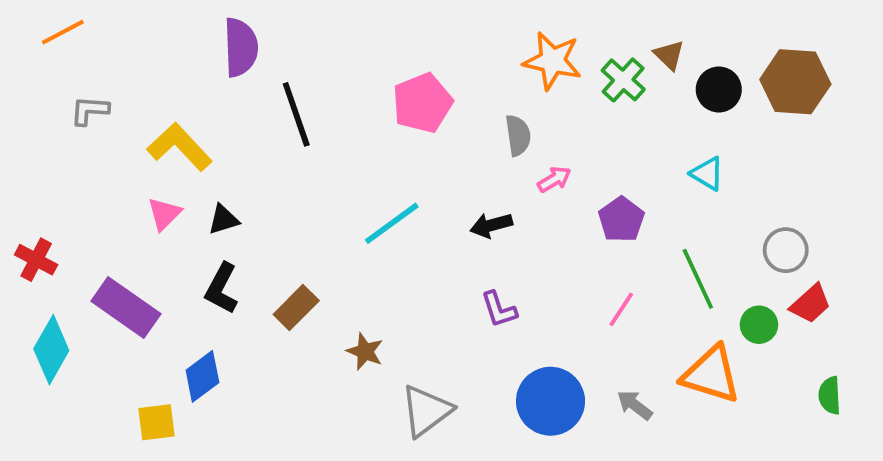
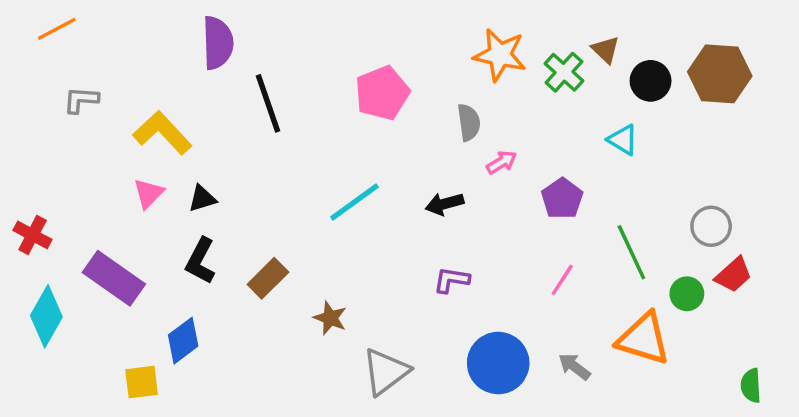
cyan triangle: (707, 174) -> (623, 140), moved
purple L-shape: (499, 309) -> (451, 280), turned 117
green semicircle: (830, 395) -> (751, 386), moved

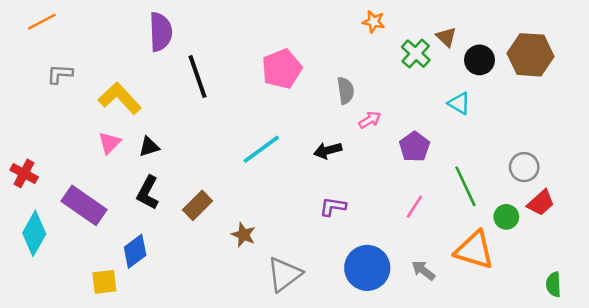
orange star: (500, 55) -> (374, 22), moved, size x0.6

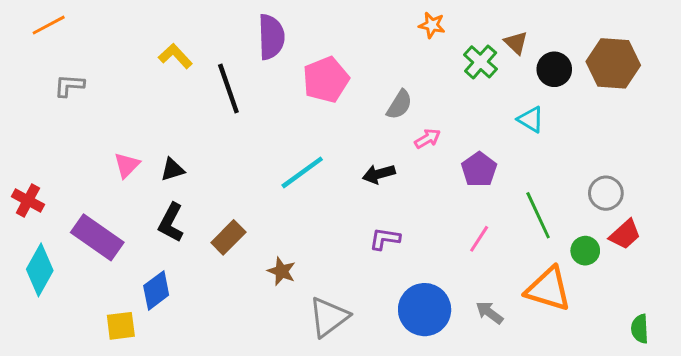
purple semicircle: (161, 32) -> (271, 37), moved
gray semicircle: (346, 91) -> (399, 105), turned 40
yellow L-shape: (120, 98) -> (175, 56), moved, size x0.7

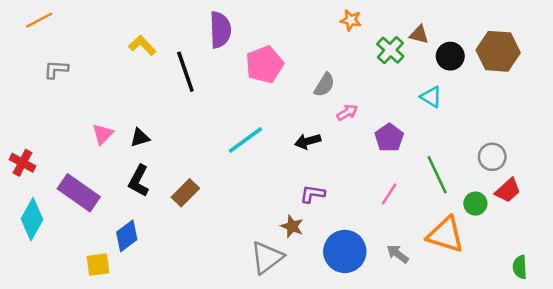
brown triangle: (516, 43) -> (419, 35), turned -30
brown star: (282, 271) -> (292, 226), moved

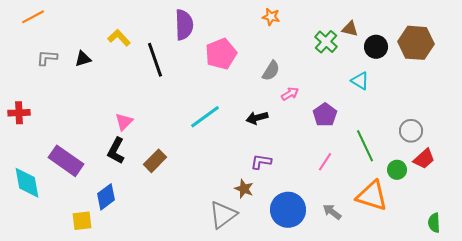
orange star: (351, 20) -> (271, 17), moved
pink triangle: (103, 134) -> (124, 122), moved
black triangle: (140, 138) -> (83, 59), moved
red cross: (22, 163) -> (19, 113), moved, turned -30
cyan diamond: (32, 219) -> (27, 183), turned -40

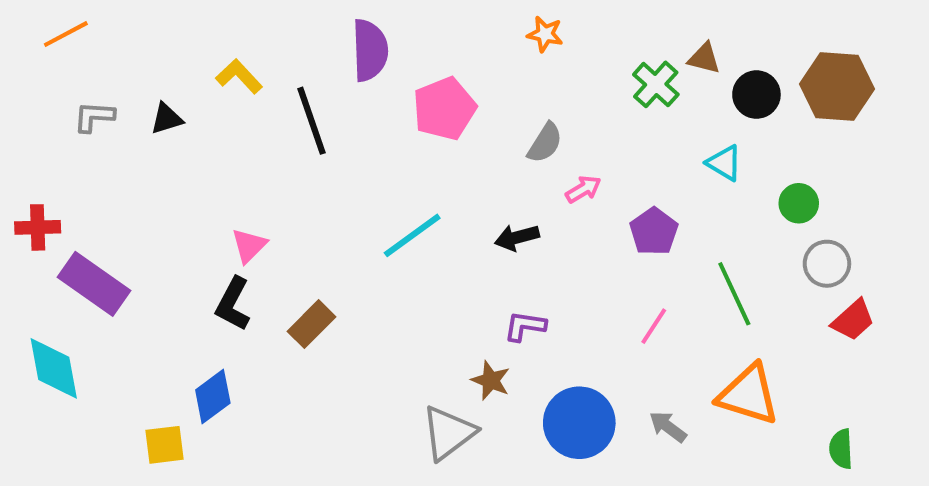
purple rectangle: (66, 161) -> (94, 284), moved
green circle: (397, 170) -> (799, 203), moved
green semicircle: (434, 223) -> (841, 449), moved

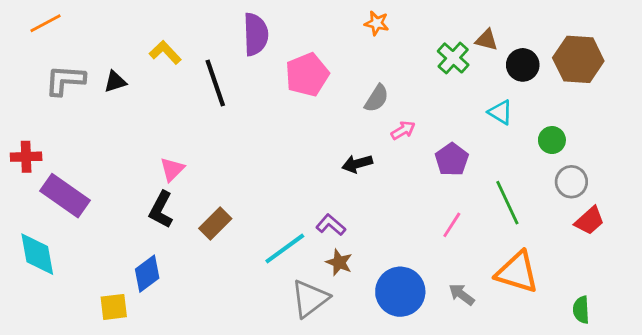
gray L-shape: (94, 117) -> (65, 80), size x1.4
cyan line: (412, 235) -> (285, 249), moved
purple L-shape: (525, 326) -> (331, 225), moved, turned 32

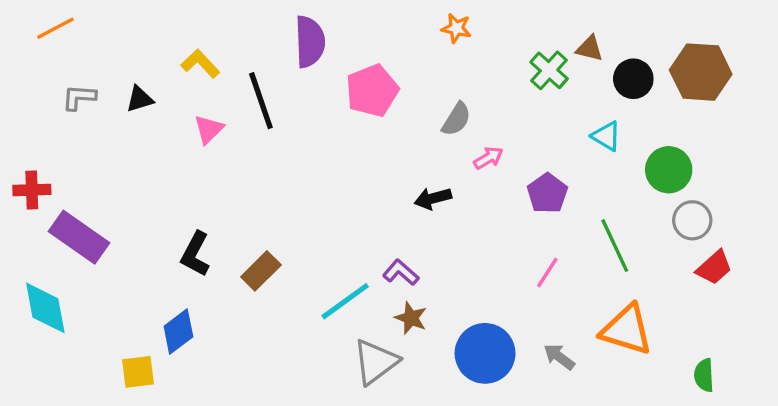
gray L-shape: (65, 80) -> (79, 97), size x0.7
green circle: (552, 140) -> (669, 170), size x1.4
pink triangle: (172, 169) -> (209, 129), moved

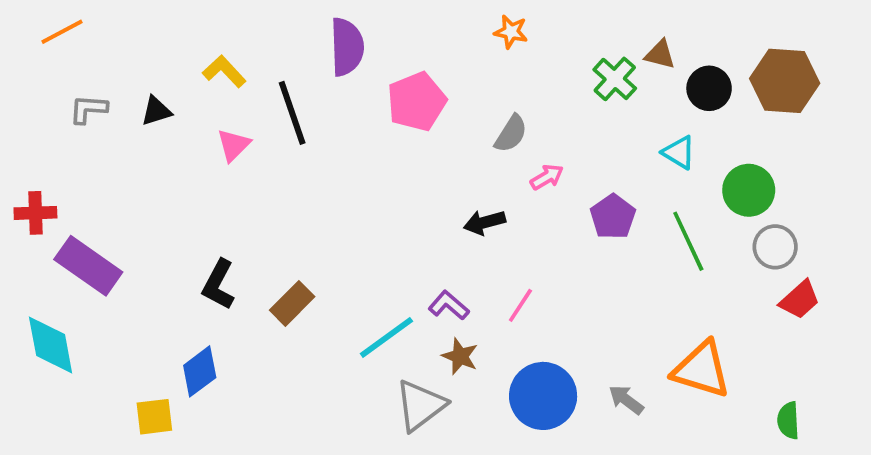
green line: (615, 246) -> (688, 241), moved
pink line: (547, 273) -> (520, 305), moved

